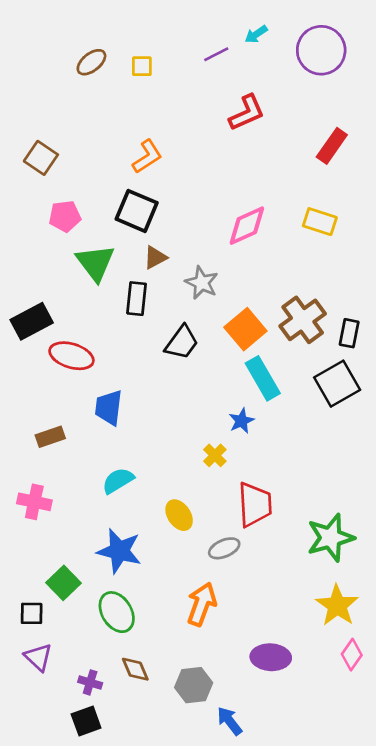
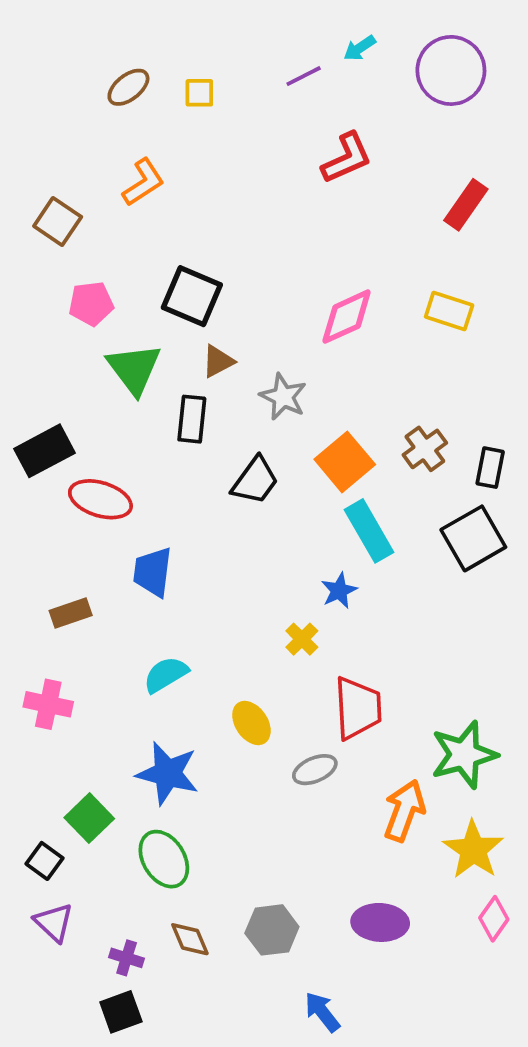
orange L-shape: (147, 157) -> (143, 182), moved
brown cross: (303, 320) -> (425, 449), size x0.7
orange arrow: (202, 604) -> (404, 811), moved
black square: (32, 613) -> (45, 861), turned 35
gray hexagon: (194, 685) -> (272, 930), moved

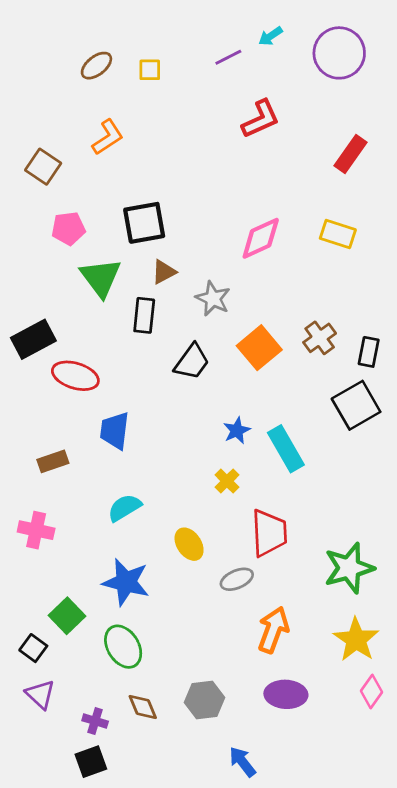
black square: (192, 296) -> (144, 223), turned -33
cyan rectangle: (369, 531) -> (286, 449), moved
blue star: (339, 591) -> (237, 430), moved
orange arrow: (404, 811) -> (273, 630), moved

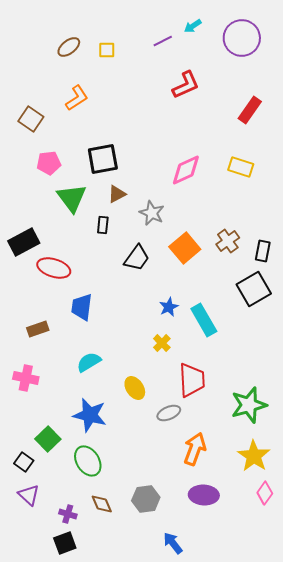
black rectangle: (144, 315) -> (103, 225), size x0.7

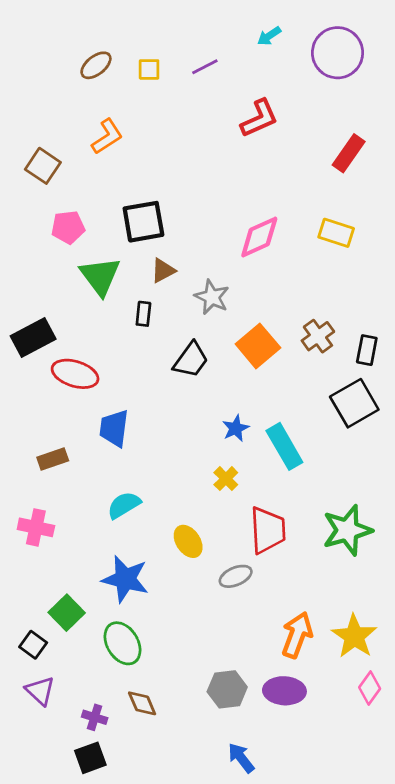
purple line: (163, 41) -> (205, 67), moved
green star: (249, 405) -> (347, 530), moved
orange arrow: (195, 449) -> (297, 635), moved
gray hexagon: (146, 499) -> (227, 689), moved

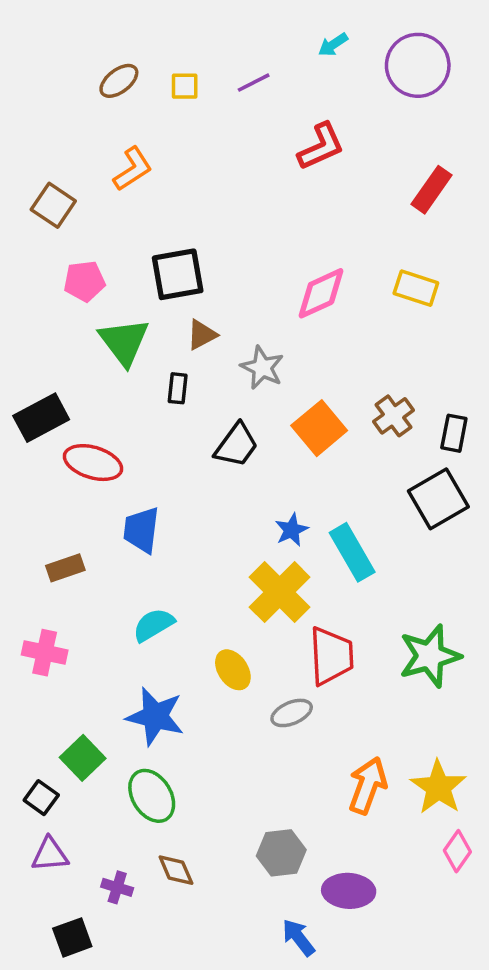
yellow cross: (226, 479) -> (280, 592), size x2.0
purple triangle: (40, 691) -> (50, 855), turned -48
purple ellipse: (284, 691) -> (349, 891), moved
black square: (90, 758) -> (72, 937), moved

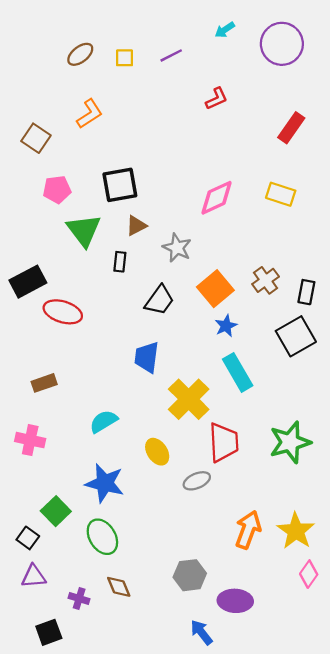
red L-shape: (321, 147) -> (217, 99), size x0.7
blue trapezoid: (141, 530) -> (147, 357), moved
blue star: (292, 530) -> (226, 326), moved

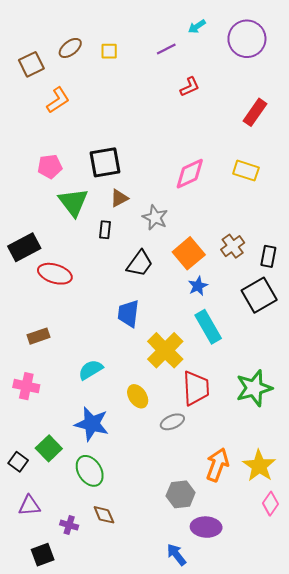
purple line: (171, 55) -> (166, 49), moved
orange L-shape: (90, 114) -> (58, 100), moved
brown square: (36, 138) -> (31, 64), moved, turned 30
black square: (28, 538) -> (18, 462), moved
gray hexagon: (190, 575) -> (181, 494), moved

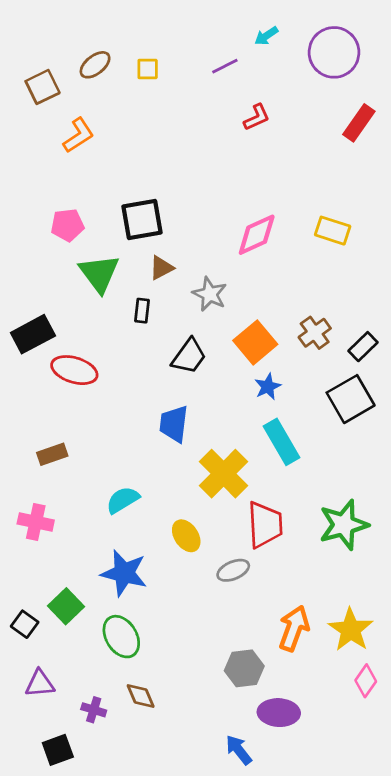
red rectangle: (255, 112) -> (359, 123), moved
black rectangle: (268, 256) -> (363, 347), turned 35

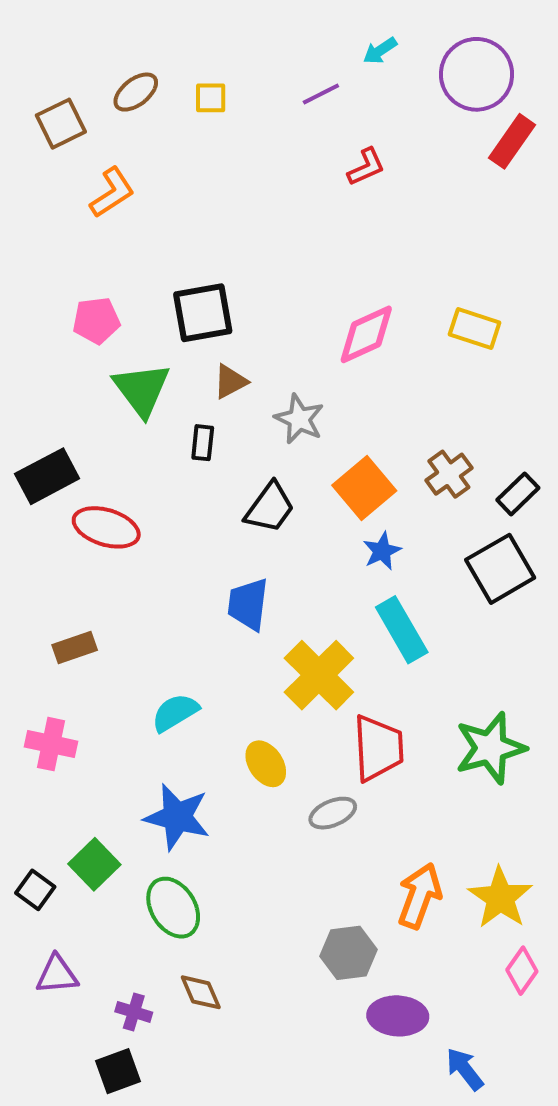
red rectangle: (359, 123) -> (512, 141), moved
black square: (58, 750) -> (118, 1071), moved
blue arrow: (239, 750) -> (465, 1069), moved

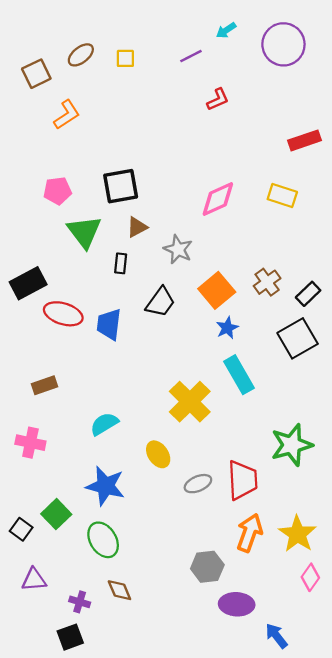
red rectangle: (512, 141) -> (305, 140), moved, turned 36
blue trapezoid: (248, 604) -> (109, 324), moved
red trapezoid: (378, 748) -> (242, 480), moved

